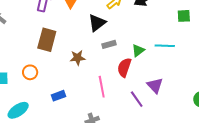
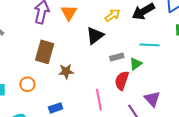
gray rectangle: (109, 44) -> (117, 57), moved
cyan line: (165, 46) -> (150, 45), moved
brown star: (78, 58) -> (66, 71), moved

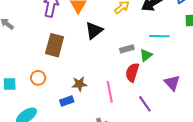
black triangle: (95, 36) -> (94, 30), moved
brown star: (66, 71) -> (79, 84), moved
purple triangle: (152, 99) -> (172, 83), moved

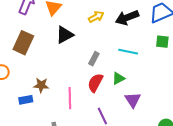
gray rectangle: (127, 49) -> (94, 59), turned -56
green triangle: (146, 55) -> (118, 78), moved

